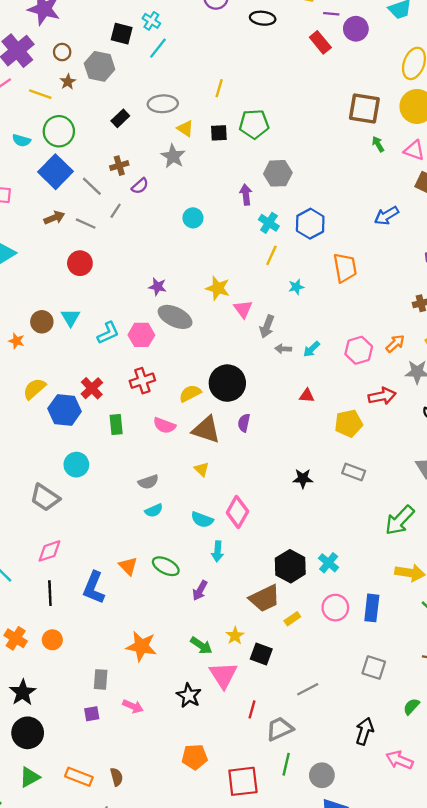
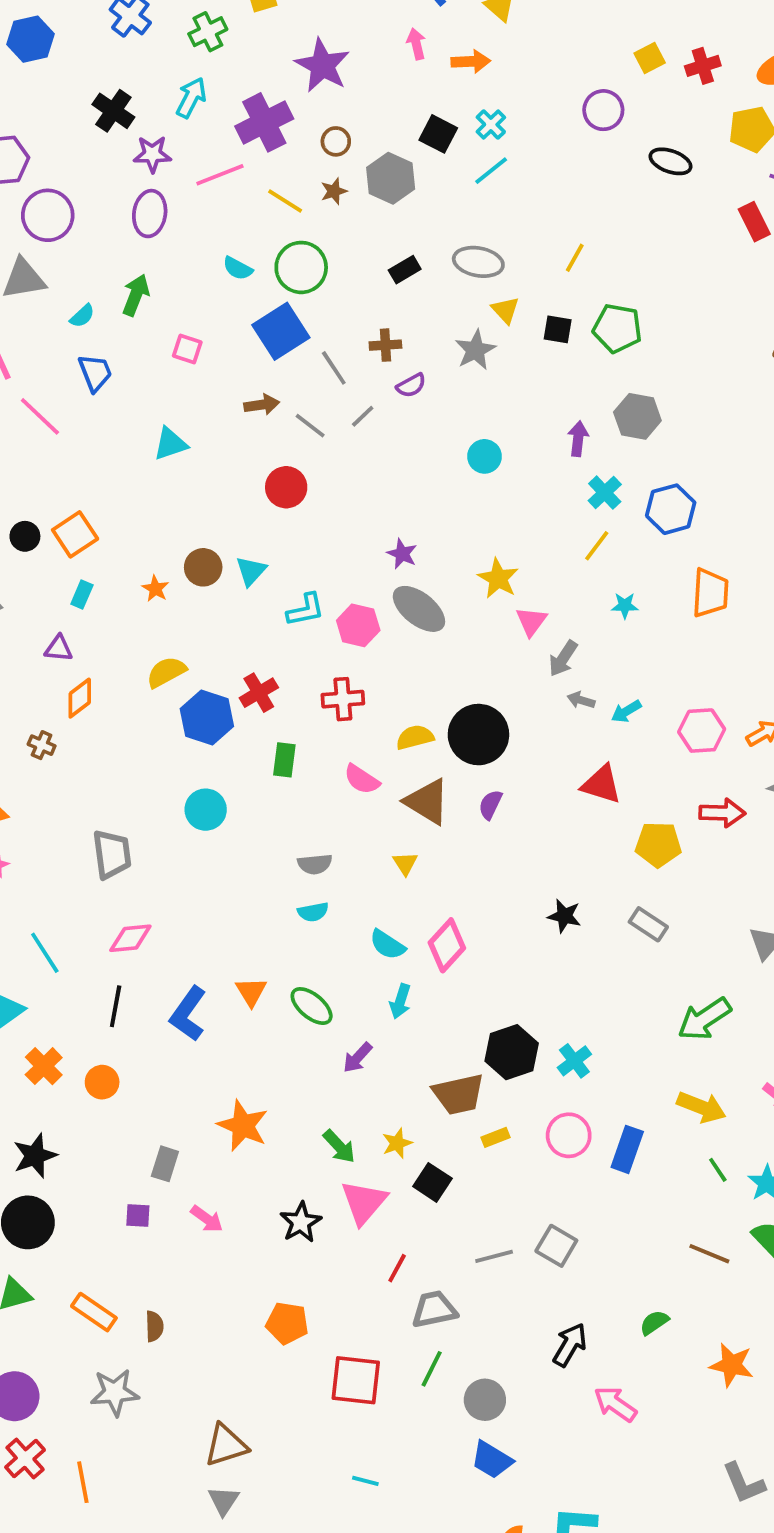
red triangle: (307, 396) -> (601, 784), size x1.6
gray trapezoid: (45, 498) -> (112, 854), moved, turned -144
gray square: (374, 668) -> (556, 1246), moved

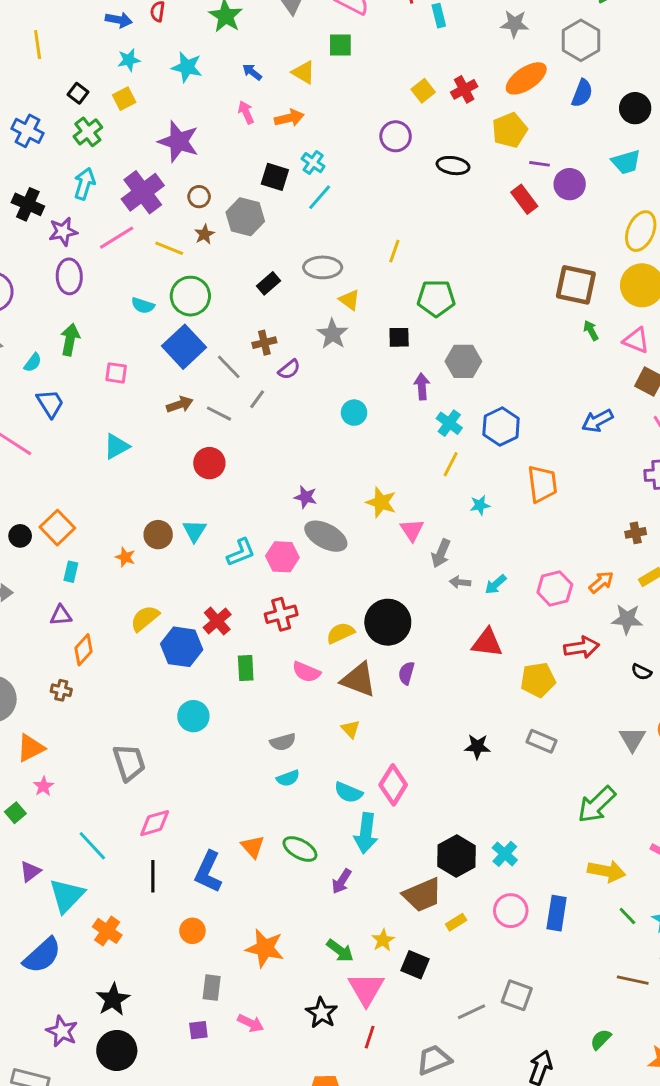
black square: (558, 329) -> (399, 337), moved
cyan arrow: (400, 1001) -> (366, 833), size x1.5
orange circle: (102, 1082) -> (192, 931), moved
red line: (397, 1268) -> (370, 1037), moved

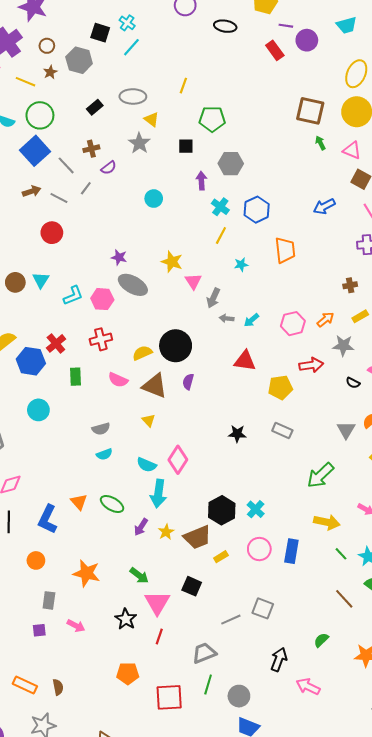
yellow star: (383, 940) -> (166, 532), moved
brown line: (633, 980) -> (344, 599), turned 35

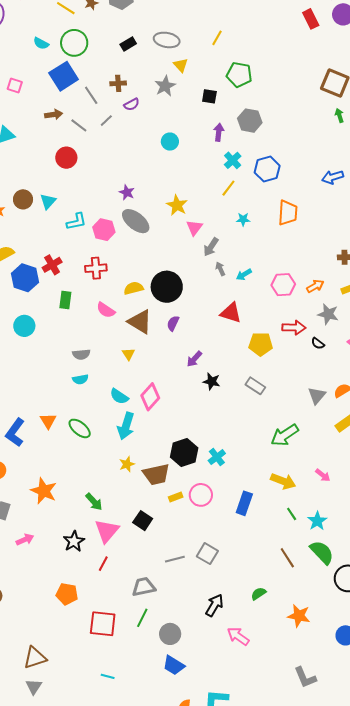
gray arrow: (227, 318) -> (220, 269), turned 48
black semicircle: (353, 383) -> (318, 343), moved
purple arrow: (141, 527) -> (194, 359), moved
pink circle: (259, 549) -> (201, 495), moved
pink arrow: (76, 626) -> (25, 540), turned -60

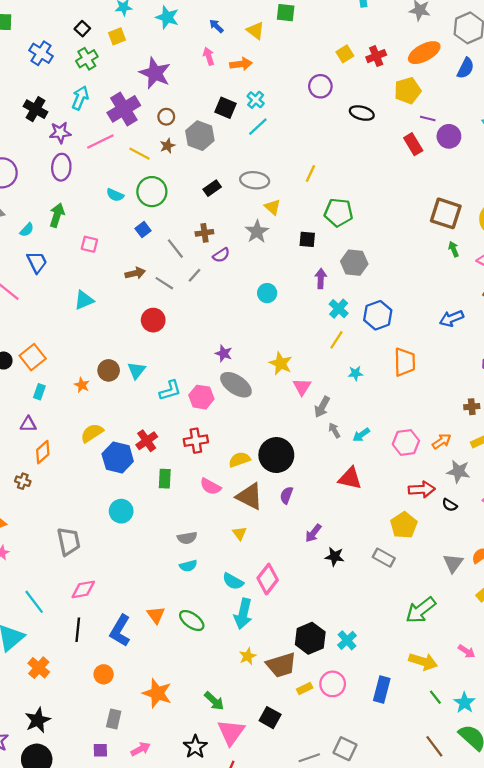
blue square: (64, 76) -> (143, 230), size x0.5
yellow pentagon: (261, 344) -> (404, 525), moved, turned -30

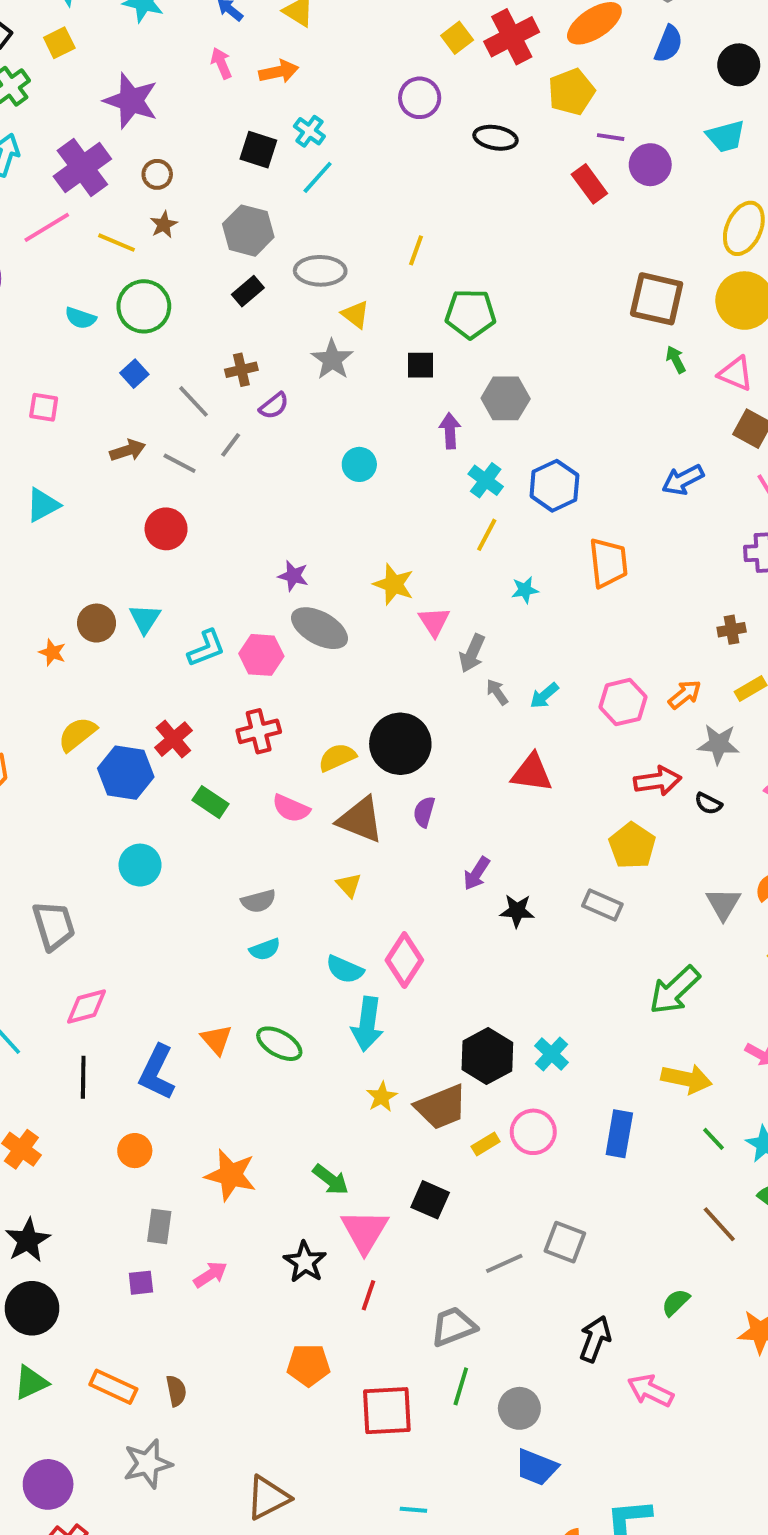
red cross: (376, 56) -> (512, 37), size x1.5
gray hexagon: (200, 136) -> (248, 231), moved
green rectangle: (165, 479) -> (210, 802), turned -54

